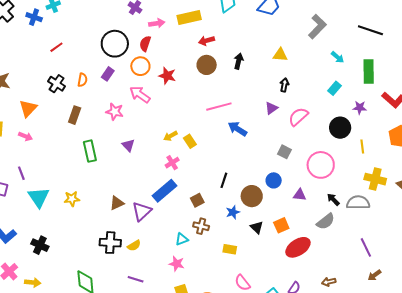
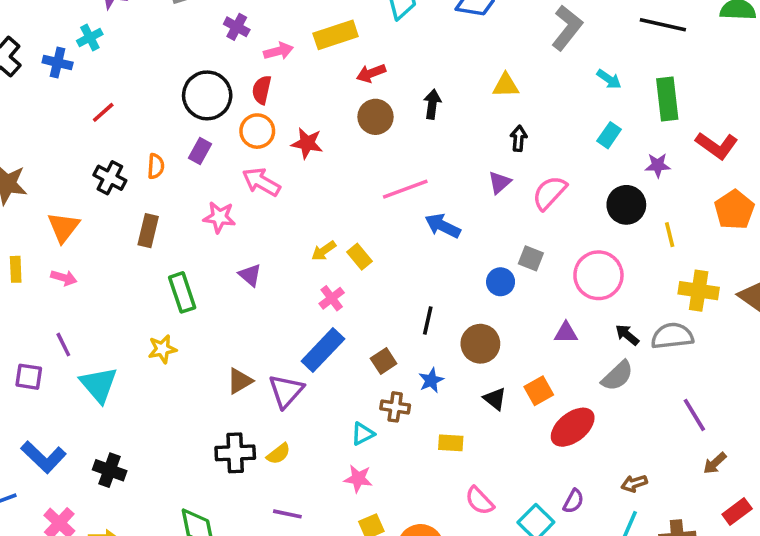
blue circle: (274, 180) -> (501, 282), moved
yellow star: (72, 199) -> (162, 349), moved
blue star: (233, 212) -> (431, 380), moved

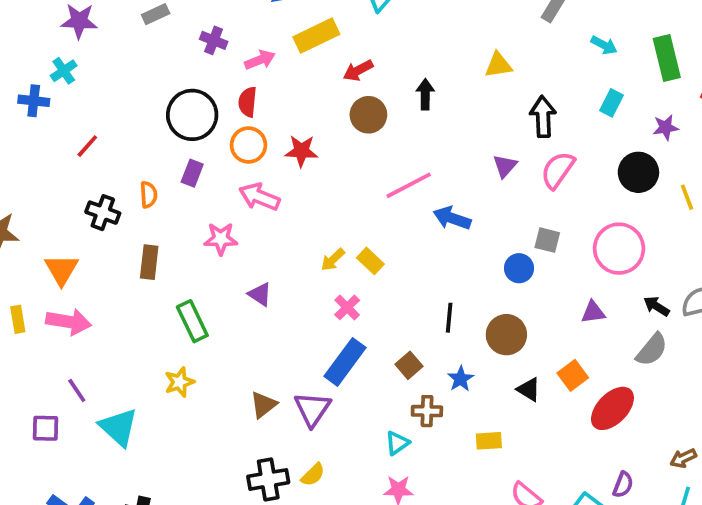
black arrow: (519, 138) -> (543, 117), moved, size x1.5
pink arrow: (64, 278) -> (69, 322), size x1.6

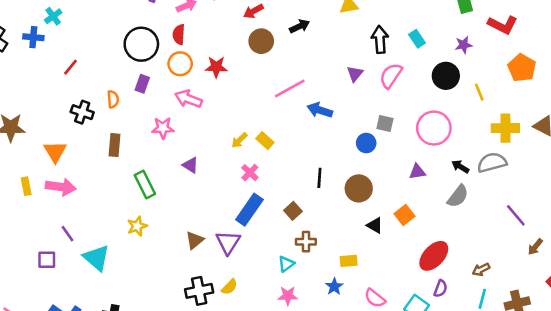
black arrow: (425, 94) -> (300, 26), turned 66
cyan rectangle: (611, 103) -> (417, 39), moved, turned -60
blue star: (461, 379) -> (334, 286), moved
red ellipse: (612, 408) -> (434, 256), moved

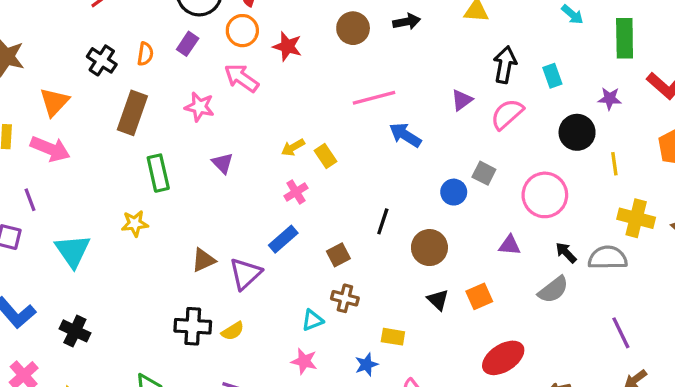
brown rectangle: (115, 145) -> (132, 113), size x1.4
blue rectangle: (249, 210) -> (283, 239), size x0.7
purple line: (67, 234) -> (30, 200), moved

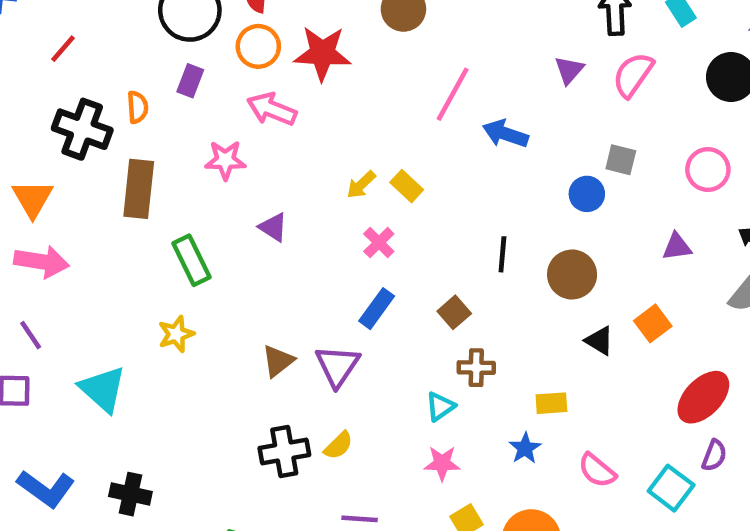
red star: (287, 46) -> (322, 53), size x1.4
black cross: (102, 60) -> (82, 129), size x1.4
pink line: (374, 98) -> (453, 94), turned -33
pink circle: (545, 195) -> (708, 170), size x0.7

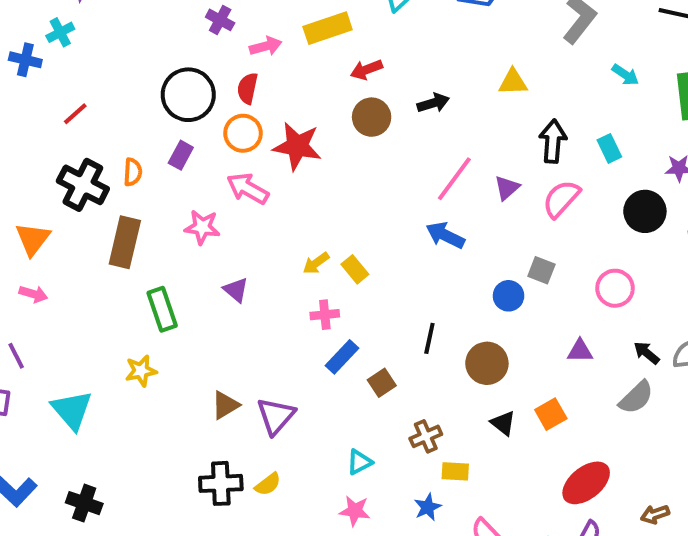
pink line: (453, 94) -> (454, 179), moved
pink cross: (379, 243) -> (325, 315), turned 32
pink arrow: (41, 262) -> (33, 294), size x0.6
blue rectangle: (377, 309) -> (342, 357), moved
brown cross: (476, 368) -> (426, 436), moved, turned -32

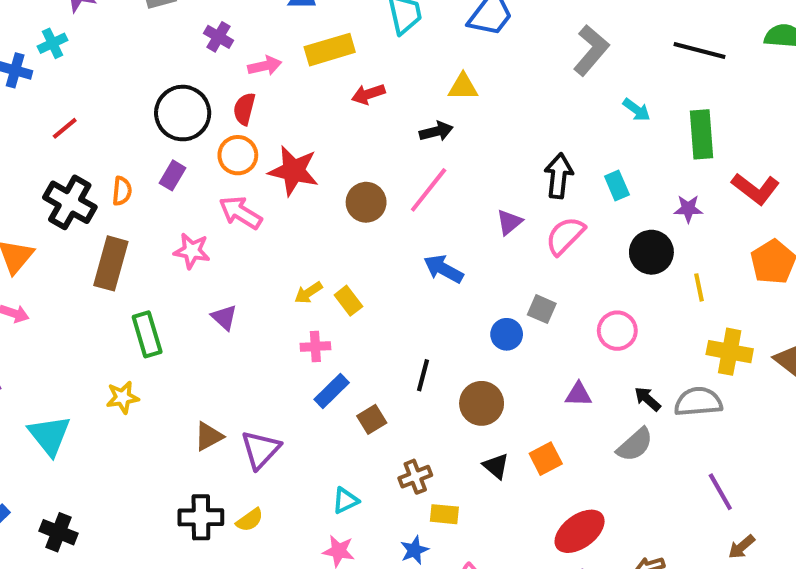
yellow triangle: (513, 82) -> (463, 87), moved
brown circle: (372, 117) -> (366, 202), moved
pink line: (454, 179) -> (429, 190), moved

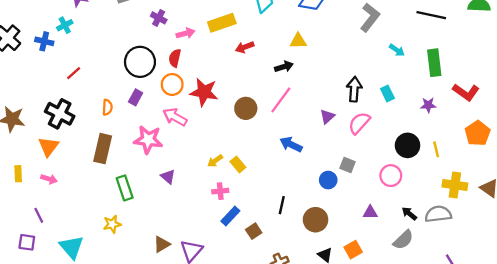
black cross: (70, 202) -> (60, 114), moved
pink star: (192, 251) -> (148, 140), size x1.4
black circle: (651, 252) -> (408, 145), moved

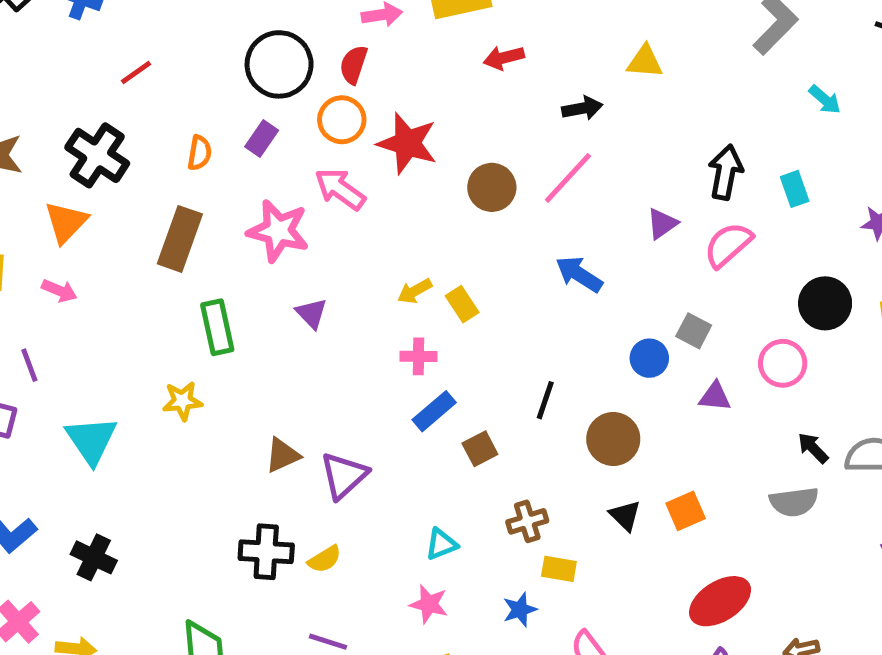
yellow triangle: (298, 41) -> (645, 62), moved
purple triangle: (370, 212) -> (715, 397), moved
gray semicircle: (403, 240) -> (794, 502), turned 30

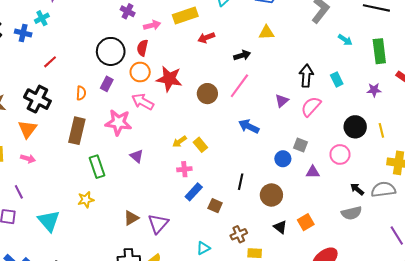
brown square: (480, 449) -> (215, 206), turned -32

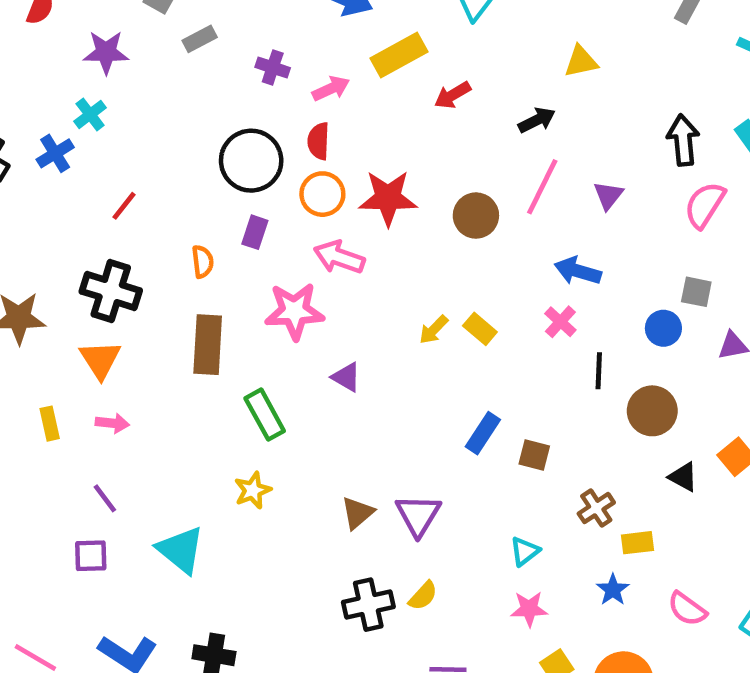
blue cross: (23, 33) -> (55, 153), turned -35
purple triangle: (282, 101) -> (608, 195), moved
pink cross: (184, 169) -> (560, 322), moved, turned -32
black line: (241, 182) -> (599, 371), moved

